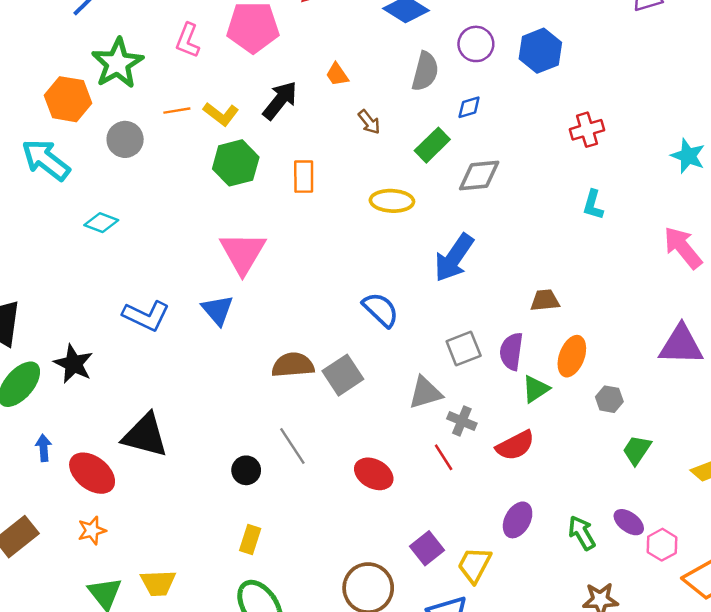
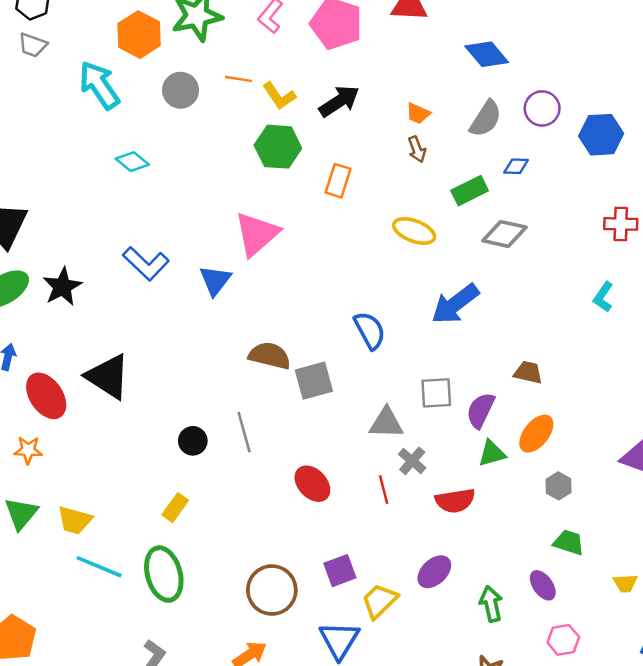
orange trapezoid: (337, 74) -> (418, 113), moved, turned -50
green trapezoid: (637, 450) -> (569, 542), turned 56
purple ellipse: (629, 522) -> (543, 585), moved

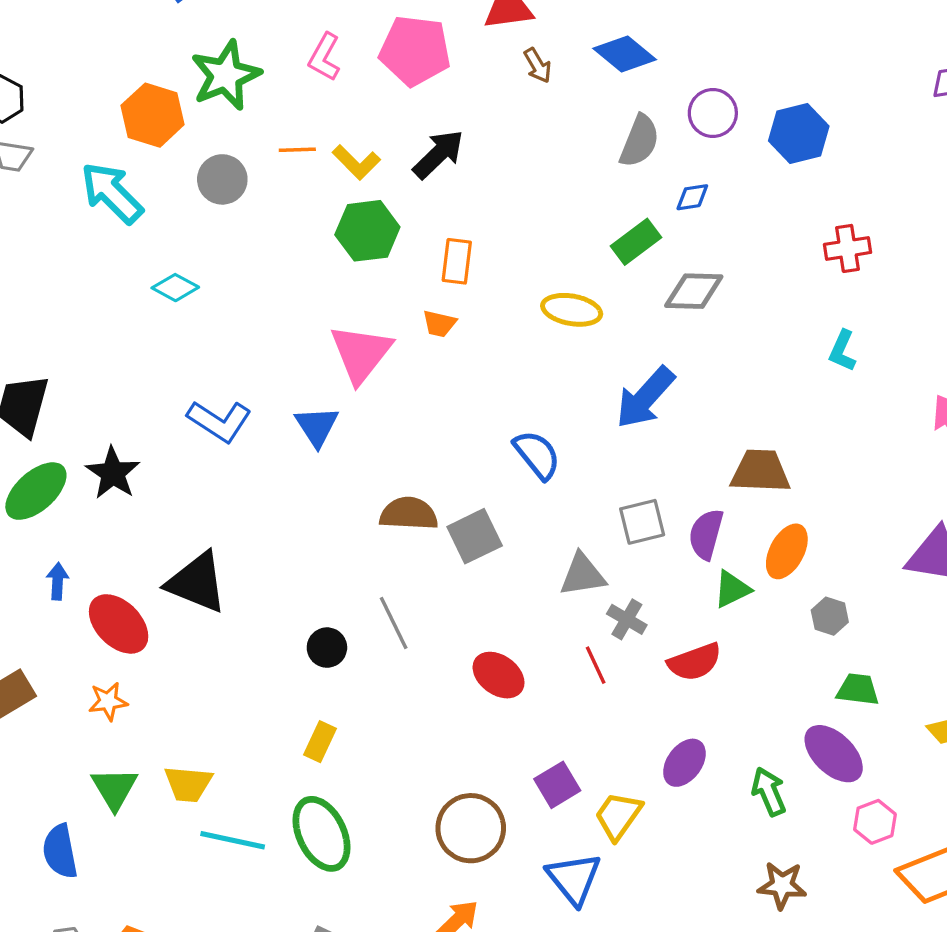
orange trapezoid: (418, 113) -> (439, 324), moved
brown arrow: (417, 149) -> (538, 65), moved
brown trapezoid: (528, 372) -> (760, 471), size x1.5
purple ellipse: (543, 585) -> (834, 754), size x1.5

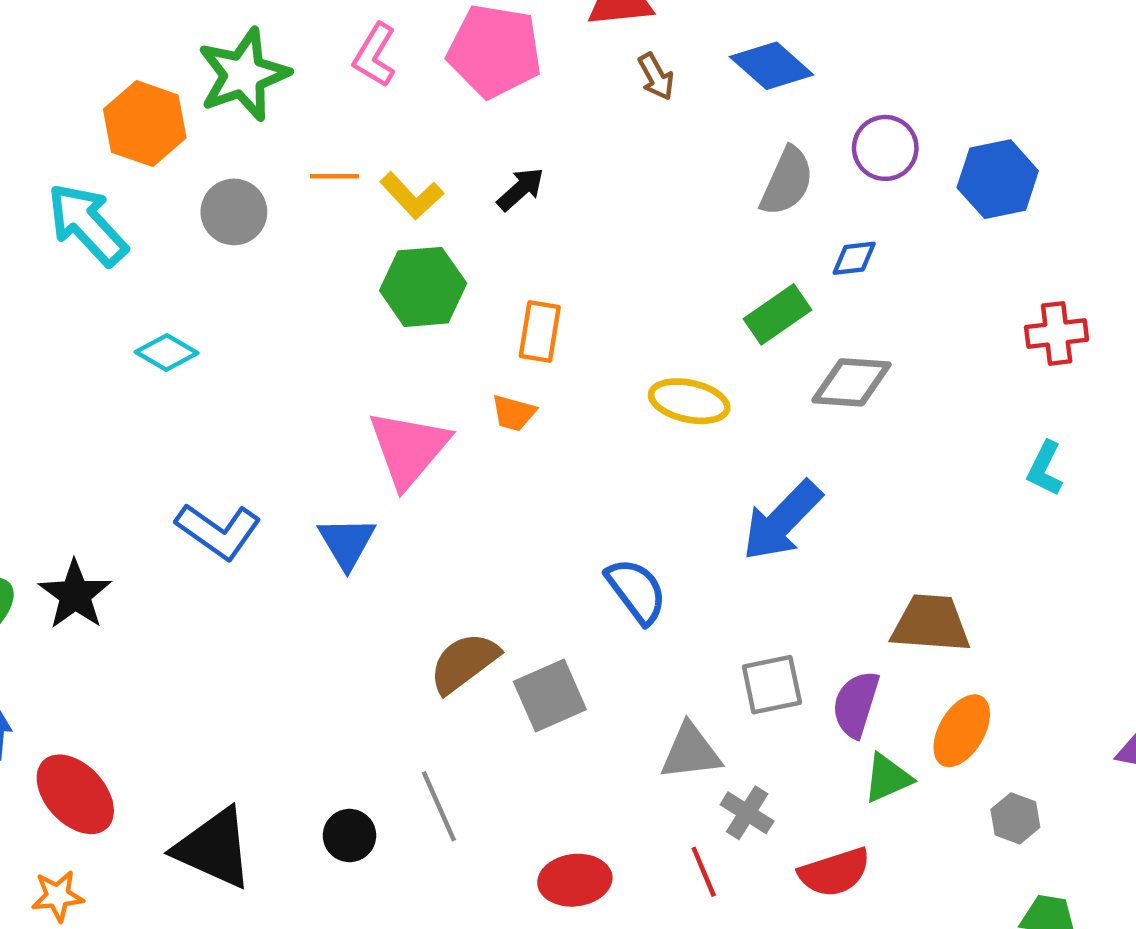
black arrow: (438, 154) -> (521, 189), size x0.7
brown semicircle: (409, 514) -> (464, 663), turned -42
black triangle: (197, 582) -> (214, 848), moved
red ellipse: (499, 675) -> (575, 880), turned -45

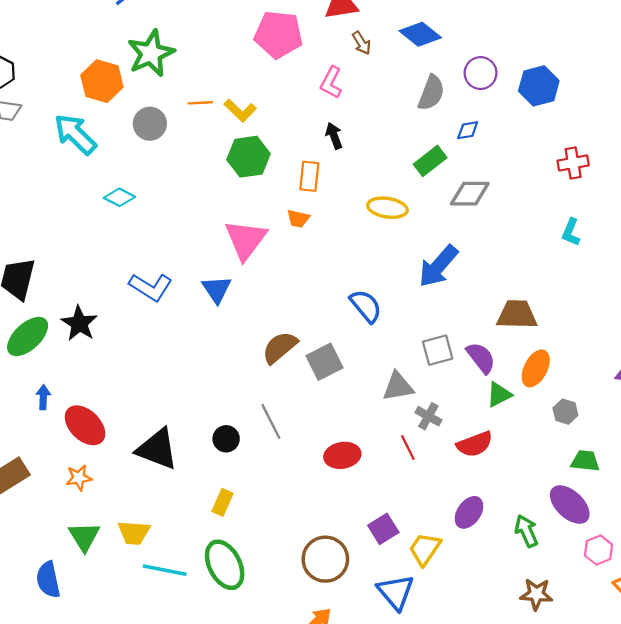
pink L-shape: (375, 55) -> (331, 83), moved
black arrow: (521, 189) -> (334, 136), moved, turned -65
purple semicircle: (856, 704) -> (481, 358), turned 128

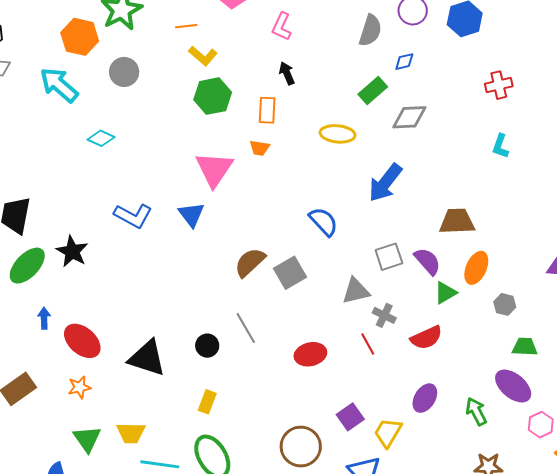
orange line: (200, 103) -> (186, 26), moved

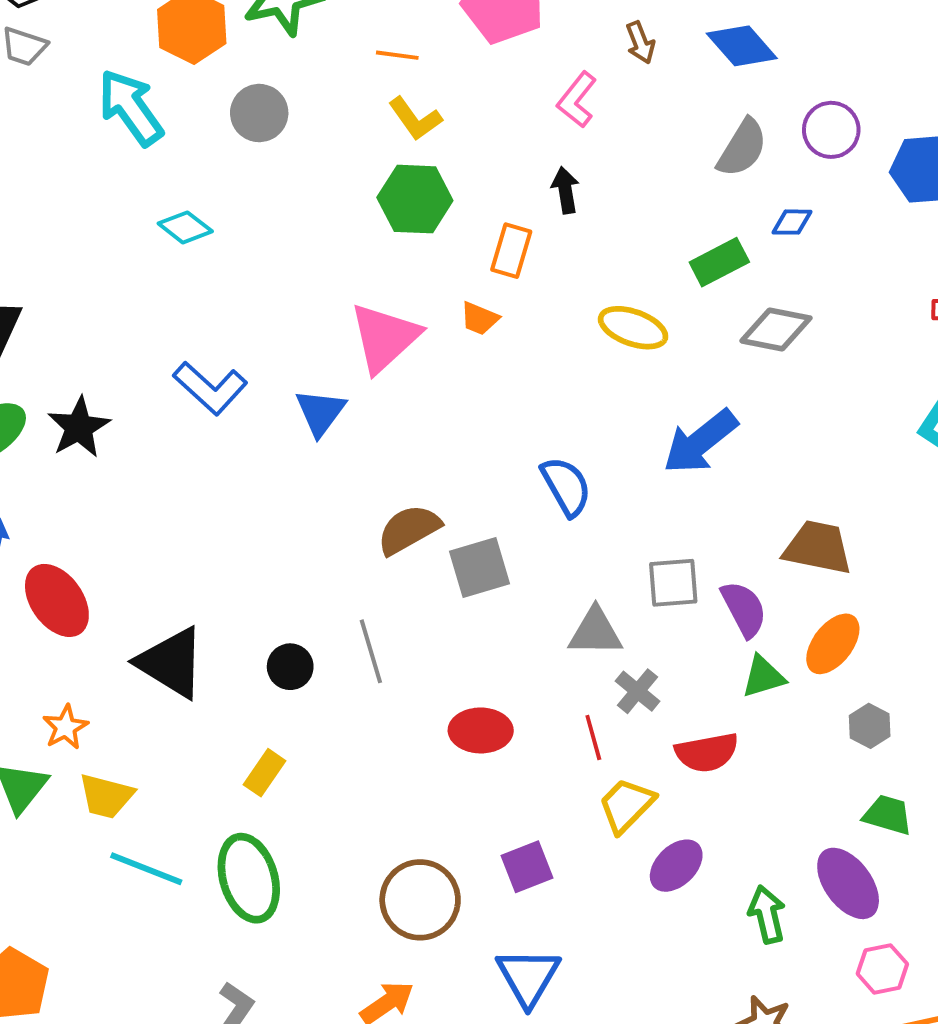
orange star: (79, 387) -> (65, 727), moved, turned -30
yellow trapezoid: (388, 433) -> (626, 805), moved

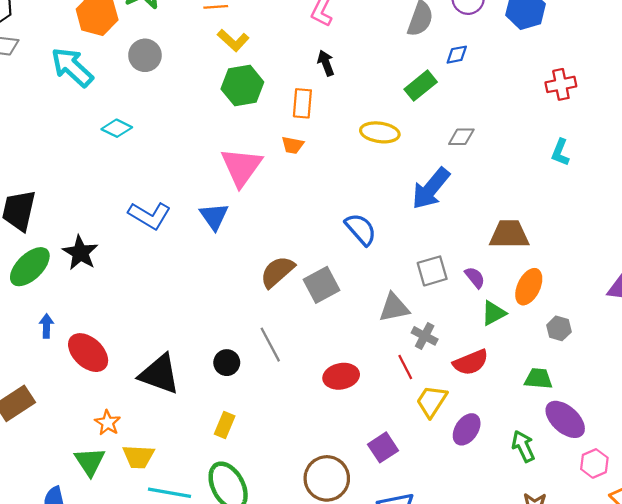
gray diamond: (776, 329) -> (461, 137), moved, size x0.7
purple semicircle: (744, 609) -> (475, 277), size x0.7
green trapezoid: (888, 815) -> (538, 379), moved

